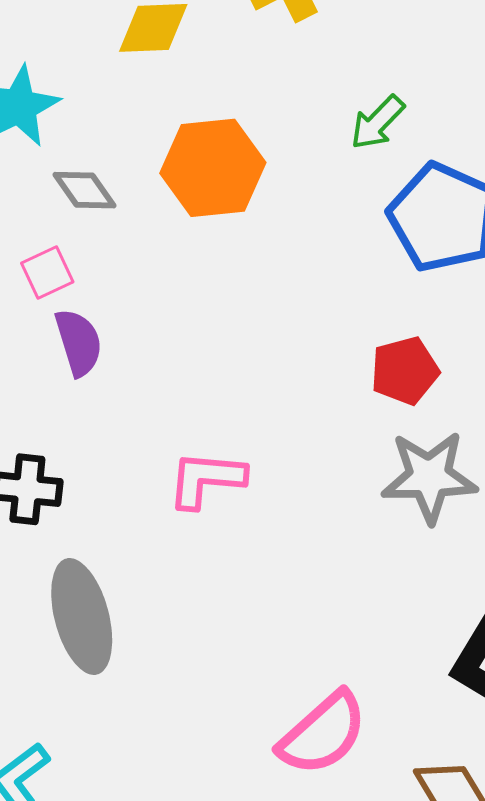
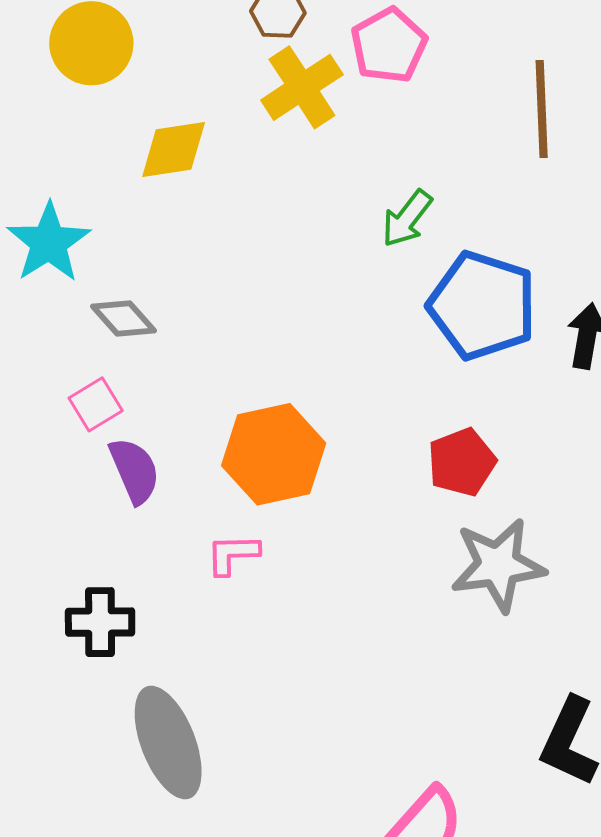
orange hexagon: (213, 168) -> (274, 454), moved
pink L-shape: (206, 479) -> (233, 554), moved, size x0.7

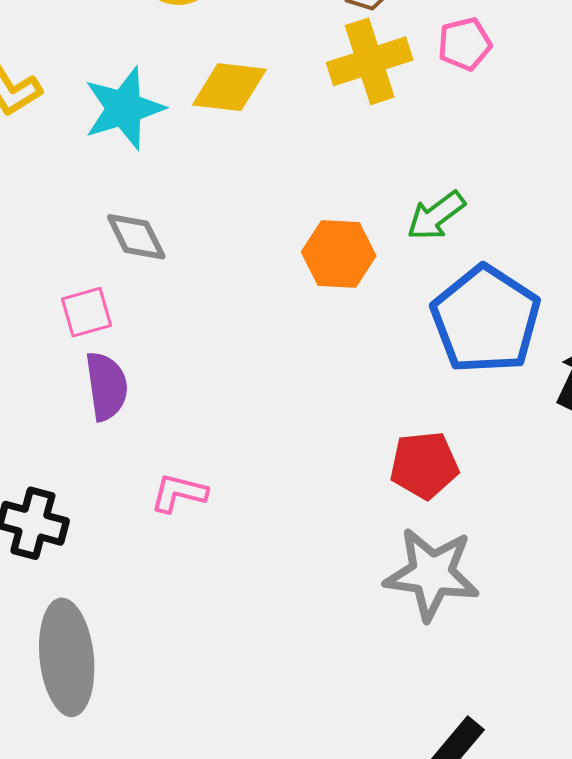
pink pentagon: (389, 45) -> (465, 44), size x0.7
cyan star: (49, 243) -> (124, 108), moved
orange hexagon: (274, 454) -> (339, 254), moved, size x0.7

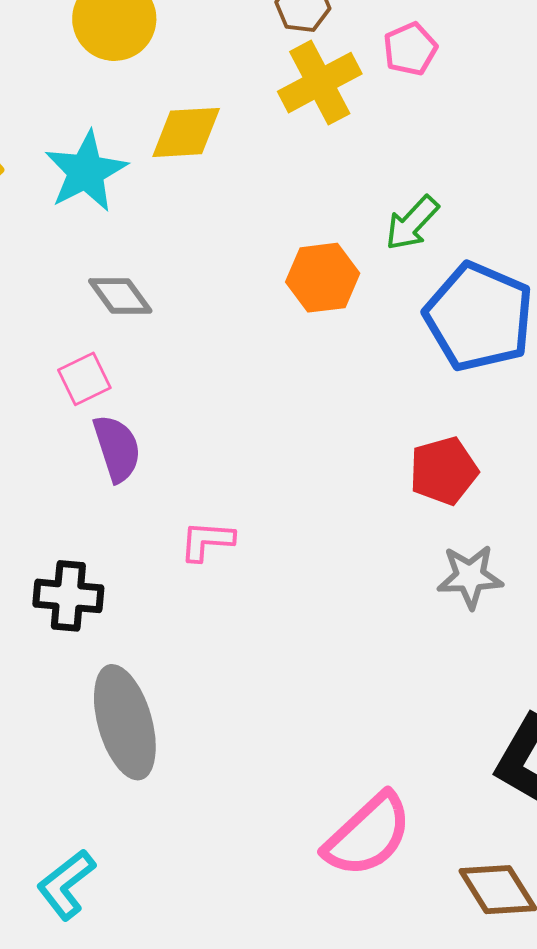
gray star: (432, 574) -> (470, 577), size x0.7

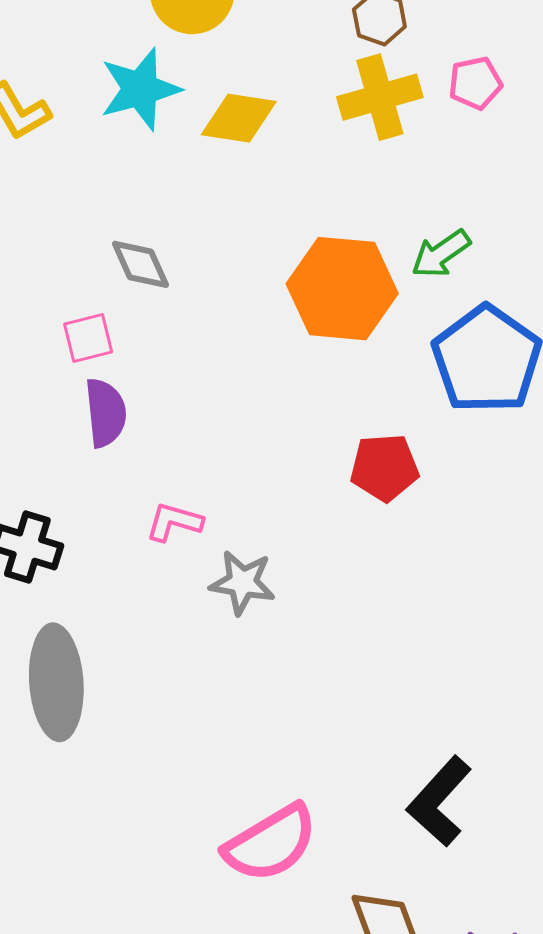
cyan star: (86, 171) -> (140, 89), moved
orange hexagon: (323, 278) -> (342, 289), size x1.5
red pentagon: (444, 471) -> (384, 468), moved
gray star: (470, 577) -> (242, 582), moved

